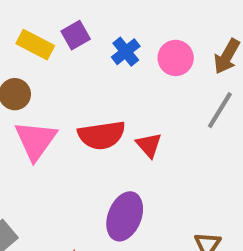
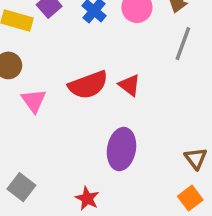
pink triangle: (36, 140) -> (34, 101), size x0.7

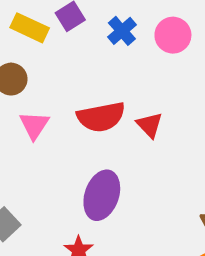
purple ellipse: (121, 149) -> (102, 195), moved

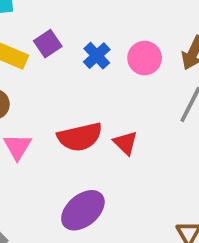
purple ellipse: (102, 195) -> (83, 210), turned 33

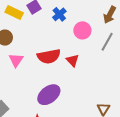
pink circle: (145, 58) -> (82, 30), moved

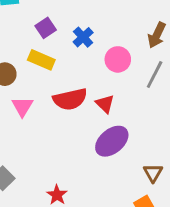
yellow rectangle: (14, 13) -> (41, 60), moved
purple ellipse: (49, 95) -> (112, 141), moved

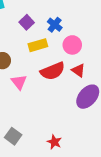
pink circle: (118, 59) -> (72, 45), moved
yellow rectangle: (41, 60) -> (38, 45), moved, turned -30

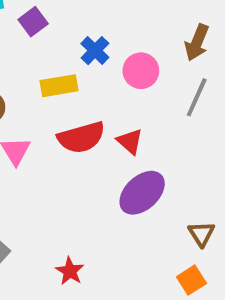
purple square: (27, 22) -> (33, 22), moved
pink circle: (72, 45) -> (141, 71), moved

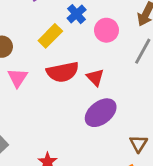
yellow rectangle: (59, 86) -> (50, 36), turned -40

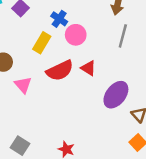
pink circle: (106, 30) -> (76, 35), moved
purple ellipse: (101, 113) -> (116, 95), moved

